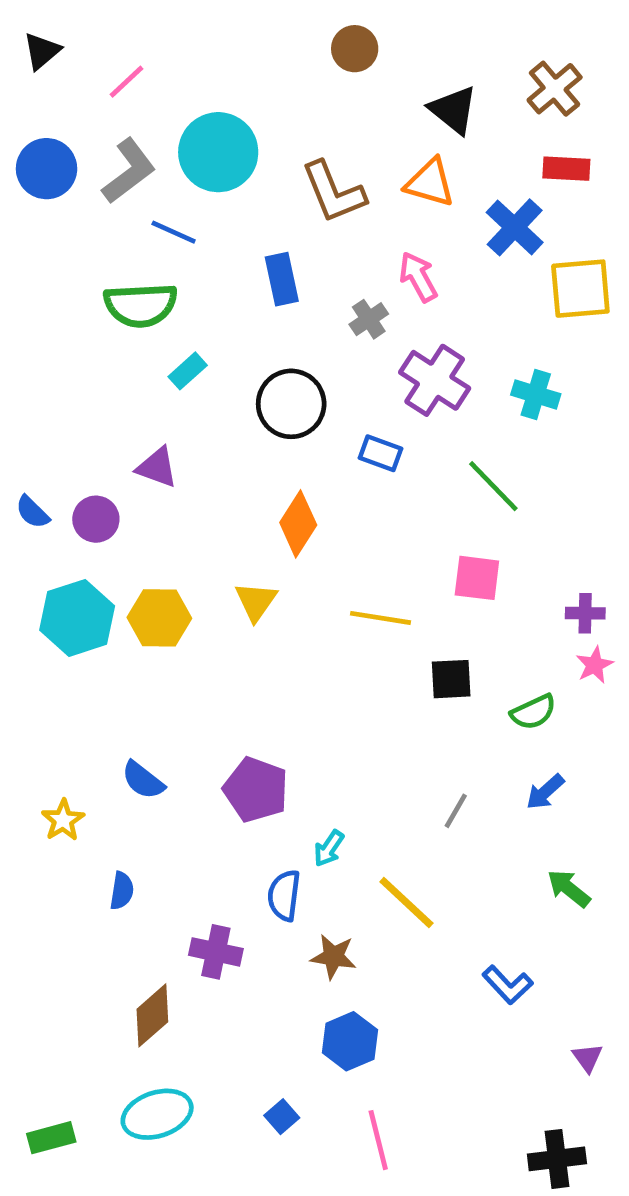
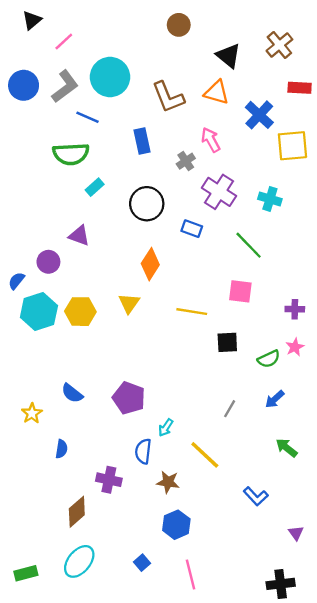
black triangle: (42, 51) -> (32, 20), moved
red rectangle: (566, 169) -> (300, 88), moved
blue semicircle: (32, 512) -> (16, 281), moved, turned 84
pink star: (595, 665) -> (295, 347), moved
cyan ellipse: (157, 1114) -> (79, 561), turned -32

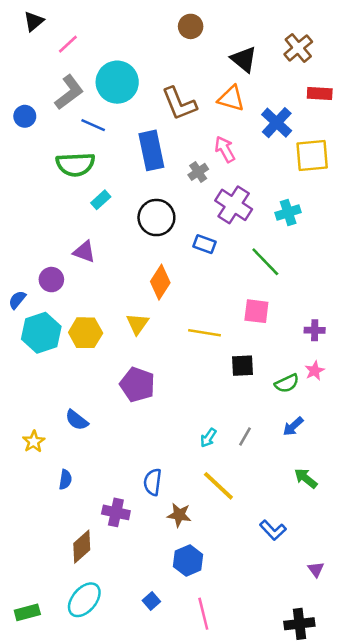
blue circle: (24, 85) -> (25, 116), moved, size x0.7
blue rectangle: (142, 141) -> (151, 150), size x1.4
cyan cross: (270, 199) -> (288, 212), turned -35
purple pentagon: (129, 398) -> (137, 385), moved
cyan arrow: (166, 428) -> (208, 438), moved

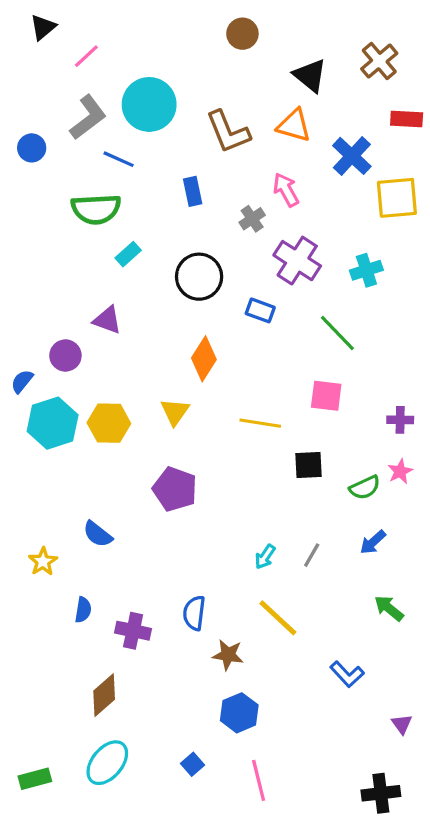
blue rectangle: (151, 150) -> (193, 191), size x0.6
purple cross: (116, 512) -> (133, 631), moved

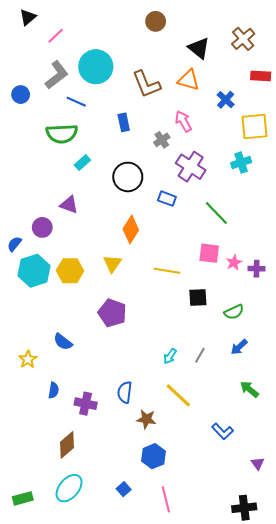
blue cross: (352, 156) -> (226, 100), size x0.7
cyan cross: (366, 270) -> (241, 163), moved
pink star: (400, 471) -> (234, 262), moved

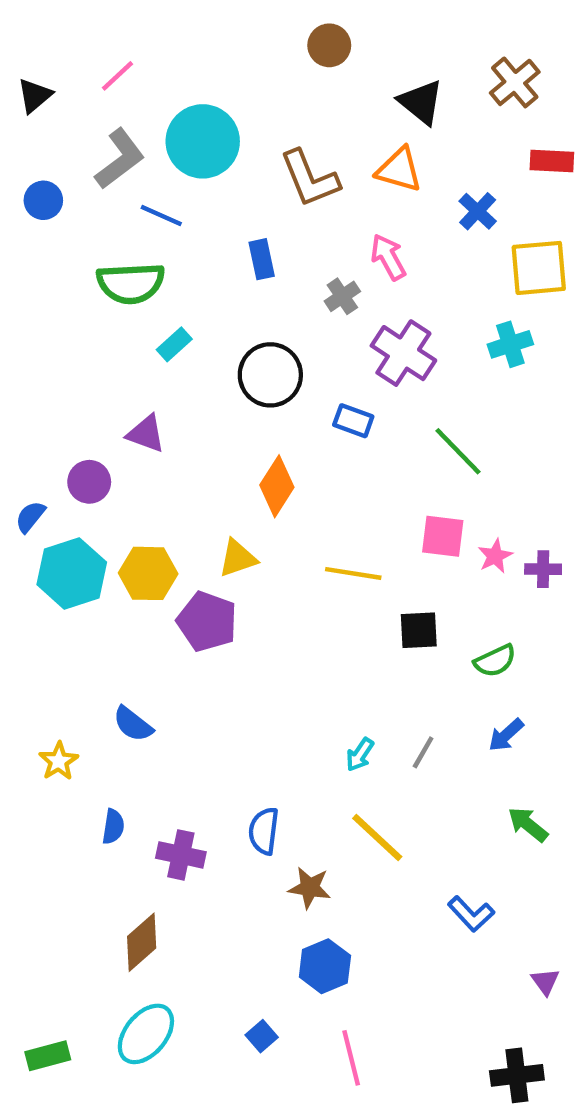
black triangle: (28, 17) -> (35, 96), moved
yellow triangle: (112, 264) -> (238, 558), turned 36
purple pentagon: (112, 313) -> (207, 621), moved

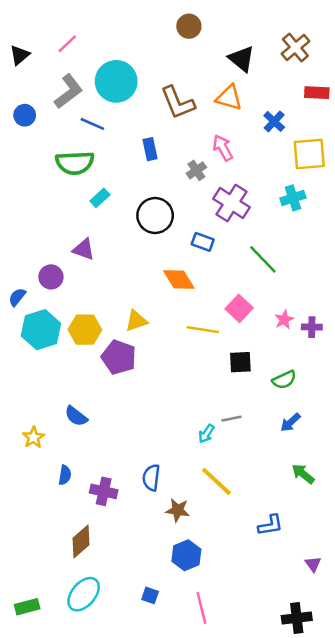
orange diamond: (277, 486) -> (179, 279), moved, turned -64
pink square: (443, 536) -> (239, 308), moved, turned 36
gray line: (423, 752) -> (232, 419), moved, turned 48
blue L-shape: (471, 914) -> (270, 525), turned -56
blue square: (262, 1036) -> (150, 595), turned -30

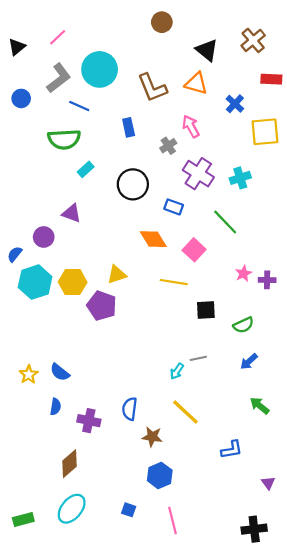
cyan cross: (293, 198) -> (240, 178), moved
pink square: (239, 308) -> (194, 250), moved
blue semicircle: (76, 416) -> (60, 372), moved

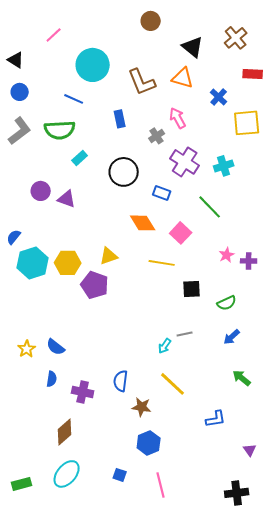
black triangle: (17, 47) -> (16, 60), moved, turned -48
gray L-shape: (59, 78) -> (20, 131), moved
purple circle: (44, 237) -> (41, 191), moved

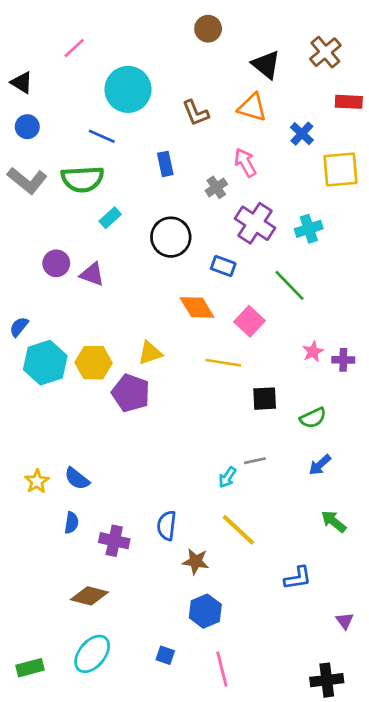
brown L-shape: (142, 82) -> (196, 113), size x0.7
gray L-shape: (20, 131) -> (27, 181), turned 76
brown diamond: (65, 432) -> (89, 596), turned 56

